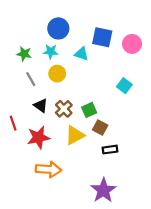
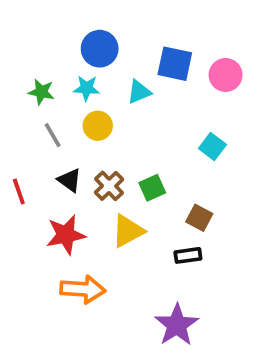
cyan triangle: (81, 54) -> (139, 92), turned -40
red line: (13, 123) -> (19, 192), moved
brown square: (100, 128) -> (199, 218), moved

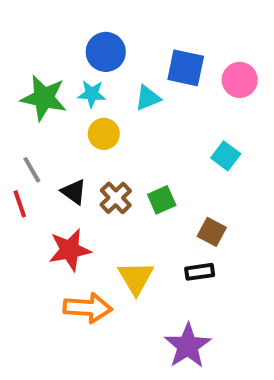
green star: (41, 92) -> (44, 98), size x1.6
gray line: (53, 135) -> (32, 170), moved
yellow triangle: (128, 231) -> (136, 278), moved, turned -33

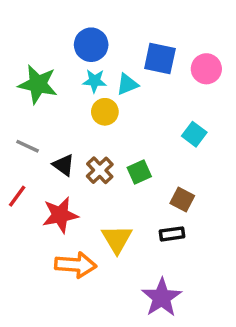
cyan star: (92, 94) -> (95, 81), moved
yellow circle: (104, 134) -> (105, 112), moved
gray line: (32, 170) -> (27, 146), turned -35
red line: (20, 204) -> (17, 196), moved, turned 55

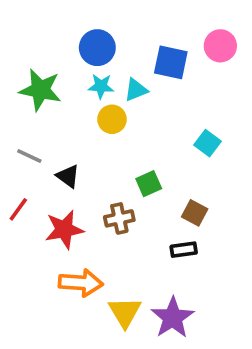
pink circle: (206, 69) -> (220, 46), moved
brown cross: (100, 170) -> (119, 218), moved, turned 32
yellow triangle: (117, 239) -> (125, 312), moved

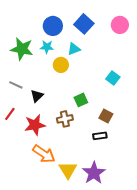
blue square: (171, 62) -> (84, 24), moved, turned 30
cyan star: (101, 86) -> (47, 47), moved
black triangle: (68, 176) -> (37, 96), turned 40
orange arrow: (81, 283) -> (44, 154), turned 30

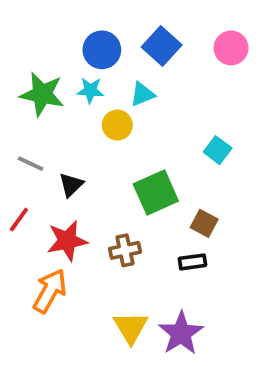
green square: (81, 100) -> (156, 193), size x1.6
brown cross: (65, 119) -> (125, 250), moved
orange arrow: (44, 154) -> (50, 291), moved, turned -95

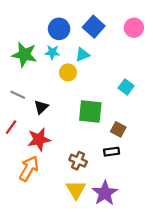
green square: (156, 193) -> (90, 112), turned 30
brown cross: (125, 250) -> (78, 161), moved, turned 36

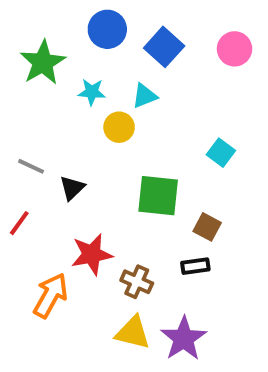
blue circle: (59, 29) -> (107, 29), moved
green star: (24, 55) -> (43, 63), moved, turned 30
red star: (39, 139) -> (92, 254), moved
yellow triangle: (76, 190) -> (133, 333), turned -45

